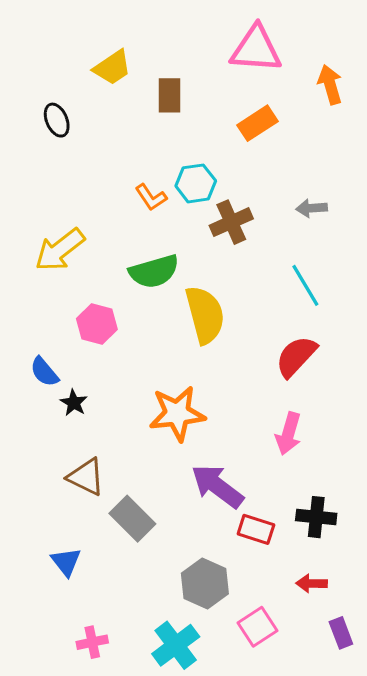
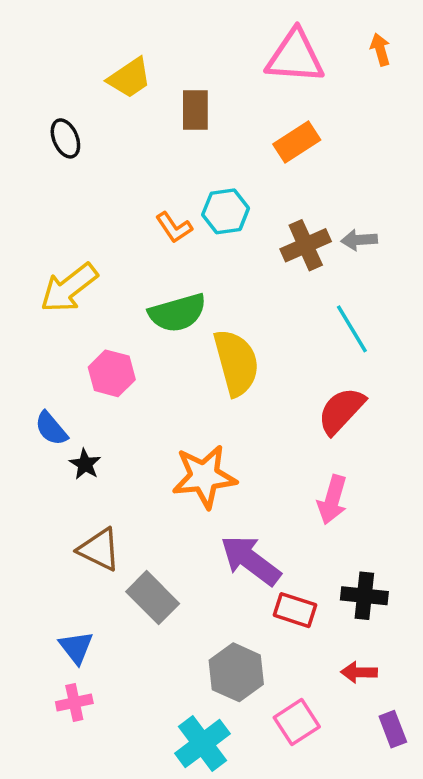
orange arrow: (330, 85) -> (380, 49), moved, size x0.7
brown cross: (231, 222) -> (306, 245), moved
pink cross: (92, 642) -> (74, 703), moved

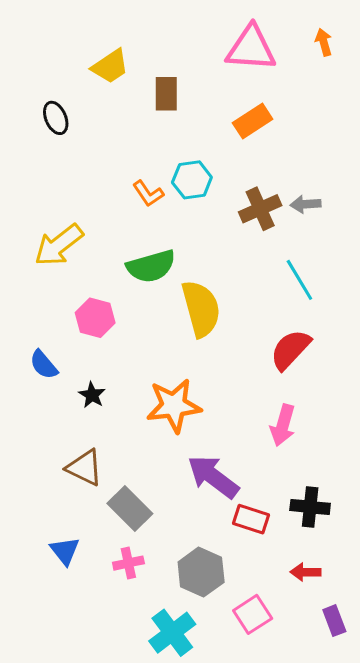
black star: (85, 464) -> (92, 395), moved
pink cross: (74, 703) -> (128, 563), moved

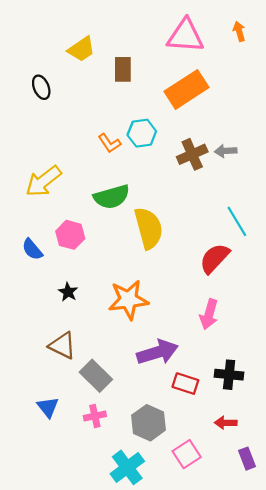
orange rectangle: (253, 121) -> (187, 89), size x1.5
cyan line: (299, 280) -> (237, 221), moved
blue semicircle: (44, 365) -> (32, 249), moved
purple arrow: (213, 477) -> (158, 352), turned 126

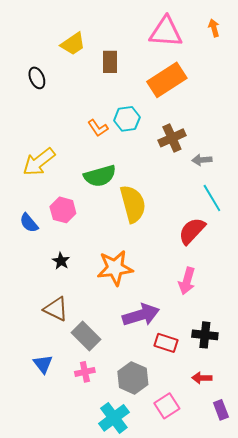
gray arrow: (226, 151) -> (202, 160), moved

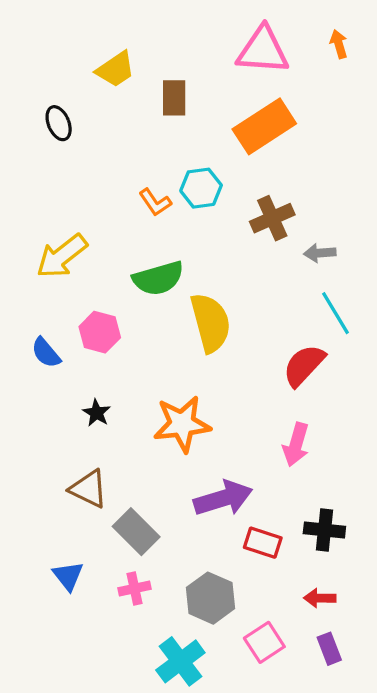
purple rectangle: (221, 410) -> (329, 649), moved

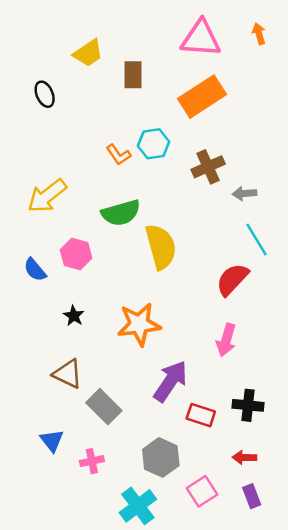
purple arrow: (223, 498) -> (171, 381), turned -39
pink cross: (135, 589) -> (92, 461), moved

